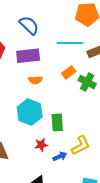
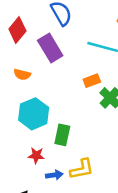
purple rectangle: (28, 56) -> (50, 48), turned 50
orange semicircle: (35, 80) -> (22, 74), moved

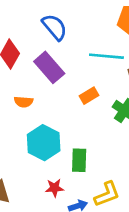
orange rectangle: (92, 81) -> (89, 96), moved

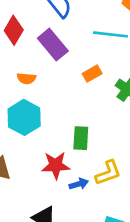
cyan hexagon: (44, 143) -> (24, 117), moved
red star: (55, 188) -> (56, 165), size x1.5

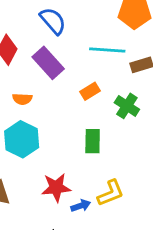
green rectangle: (81, 138) -> (93, 141), moved

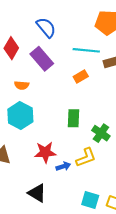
orange rectangle: (90, 91) -> (81, 76), moved
green cross: (127, 106) -> (101, 133), moved

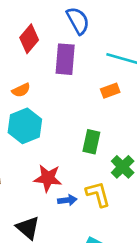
purple rectangle: (42, 59) -> (65, 59), turned 35
orange semicircle: (22, 85) -> (21, 90), moved, turned -40
yellow L-shape: (86, 157) -> (98, 194), turned -95

